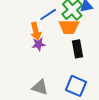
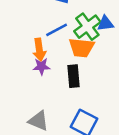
black rectangle: (78, 49) -> (73, 76), moved

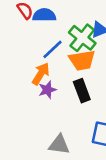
orange arrow: (39, 50) -> (41, 74), turned -125

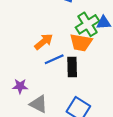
blue line: (53, 49) -> (54, 59), moved
purple star: (47, 90) -> (20, 86), moved

